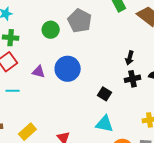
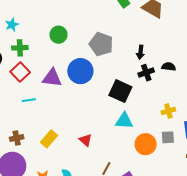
gray pentagon: (80, 21) -> (101, 44), moved
purple triangle: (39, 72) -> (52, 78), size x1.5
black square: (105, 94) -> (120, 91), size x1.6

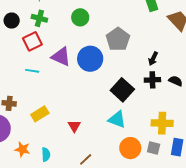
yellow cross: (168, 111) -> (162, 123), size x1.5

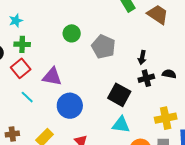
green circle: (80, 17) -> (72, 33), moved
blue circle: (90, 59) -> (70, 106), moved
cyan line: (32, 71) -> (27, 97), turned 48

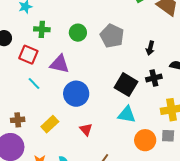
green circle: (72, 33) -> (78, 33), moved
green cross: (22, 44) -> (42, 29), moved
red square: (21, 68) -> (28, 55), turned -30
black cross: (146, 78) -> (154, 78), moved

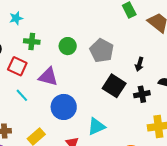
black square: (126, 85) -> (114, 86), moved
cyan triangle: (127, 115) -> (96, 127), moved, turned -36

